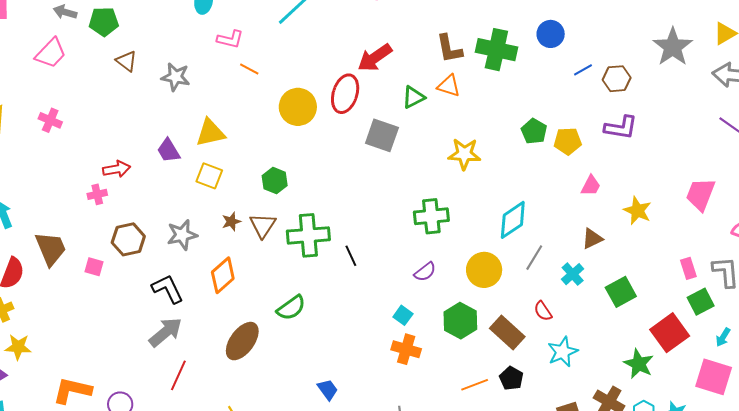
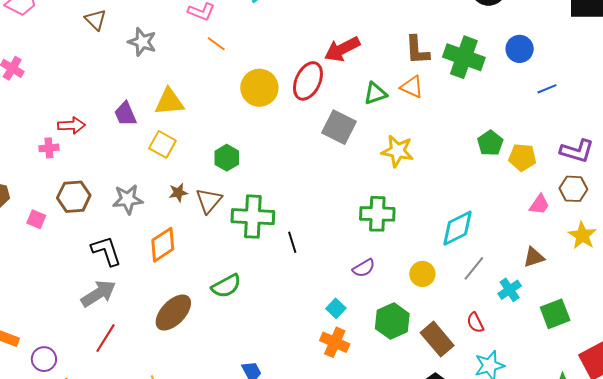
brown hexagon: (617, 79) -> (573, 189), moved
yellow star: (464, 154) -> (398, 151), moved
yellow circle: (484, 270) -> (422, 274), size x0.7

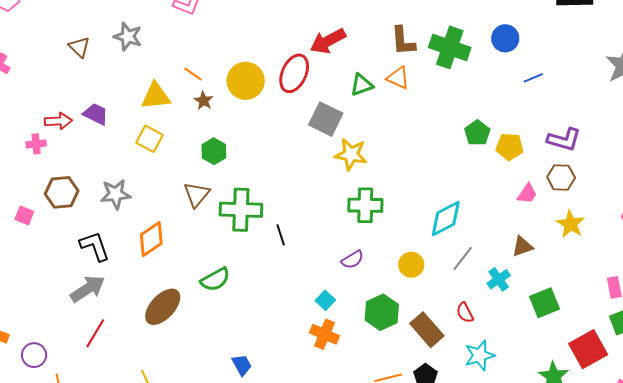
brown triangle: (96, 20) -> (79, 47), moved
orange line: (216, 44) -> (193, 74), moved
purple trapezoid: (125, 114) -> (96, 114), moved, turned 140
yellow star: (398, 151) -> (351, 154), moved
brown star: (178, 193) -> (204, 101), moved, turned -30

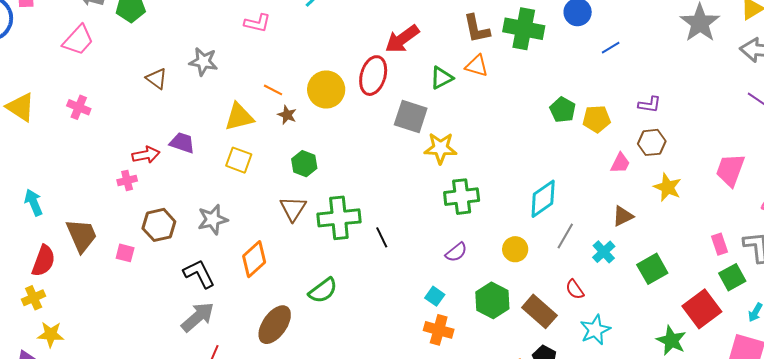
purple L-shape: (564, 140) -> (650, 104), size x0.7

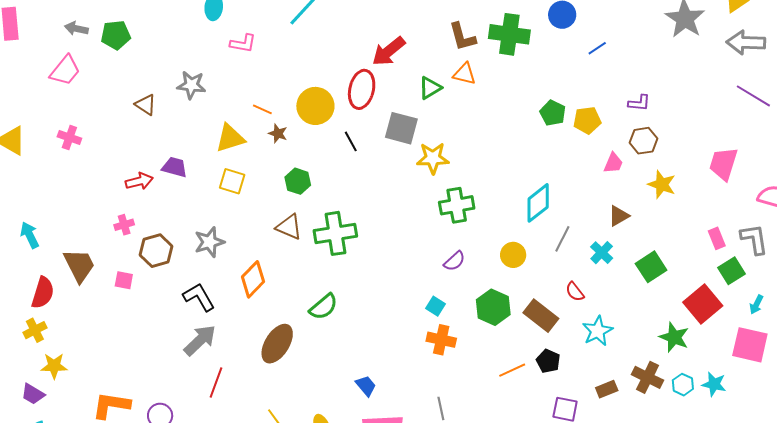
pink cross: (127, 180) -> (124, 225), moved
brown triangle: (293, 209) -> (289, 227), turned -36
black line: (382, 237) -> (351, 141), moved

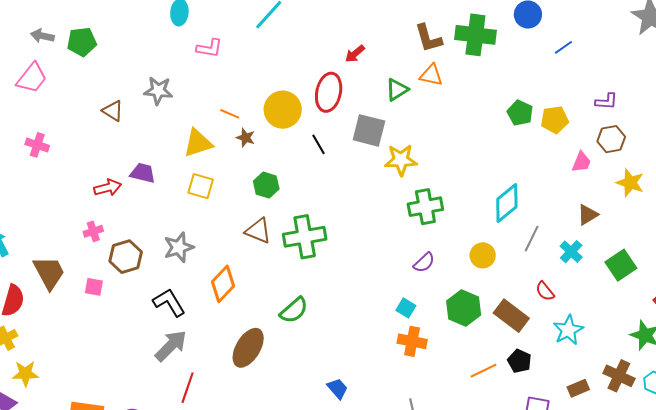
red arrow: (389, 51) -> (355, 54), size x0.6

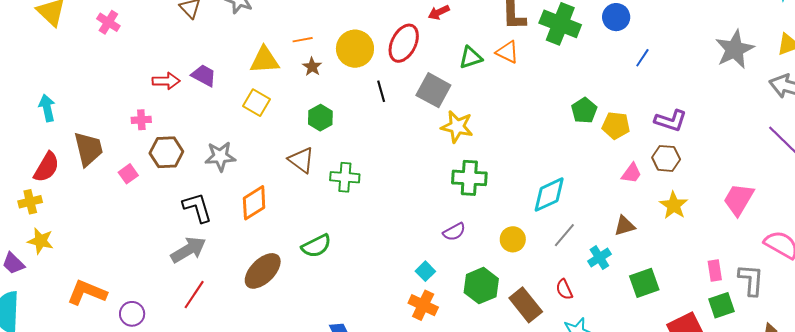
blue line: (563, 47) -> (642, 58), turned -36
purple L-shape: (606, 101) -> (671, 121), size x1.4
orange line: (230, 114) -> (303, 40), turned -48
green cross: (305, 237) -> (345, 177), size x0.7
pink square: (94, 287) -> (128, 174), turned 30

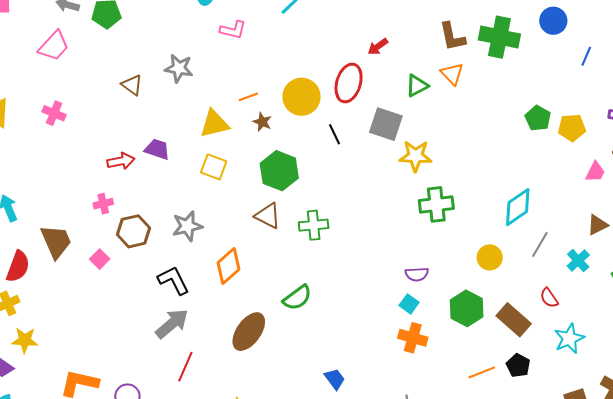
orange triangle: (507, 52) -> (452, 74), turned 30
green hexagon: (320, 118) -> (279, 171), size x1.5
purple semicircle: (454, 232) -> (417, 274), moved, turned 35

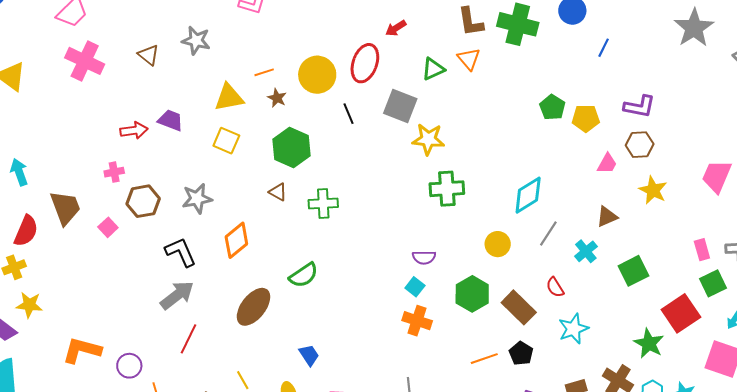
pink cross: (54, 113) -> (85, 61), moved, size x1.6
brown triangle: (268, 216) -> (278, 192), size x0.7
blue trapezoid: (335, 379) -> (309, 355), moved

